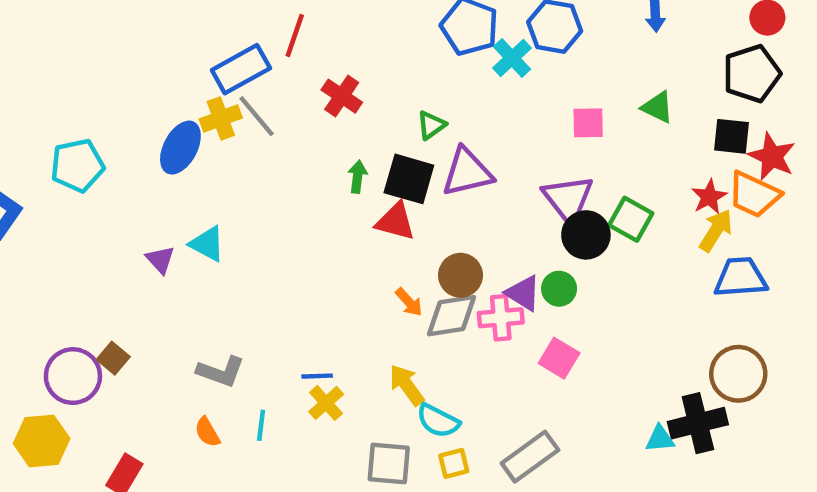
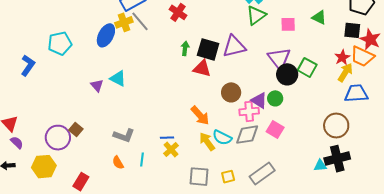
green triangle: (431, 125) -> (256, 15), moved, size x1.5
orange arrow: (409, 302) -> (200, 115), moved, size x1.5
gray diamond: (452, 316) -> (247, 135), moved
brown circle: (738, 374) -> (336, 126), moved
cyan semicircle: (438, 421) -> (222, 138), moved

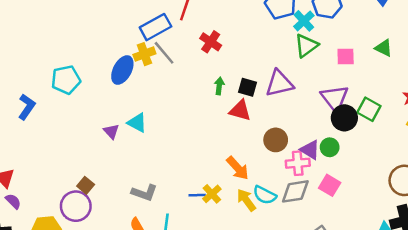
black square: (208, 49) -> (247, 87), size x0.7
purple circle: (58, 138) -> (76, 206), moved
yellow cross: (171, 150) -> (212, 194), moved

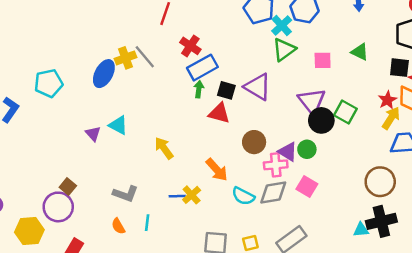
blue rectangle: (155, 27) -> (202, 68), moved
purple triangle: (279, 84) -> (258, 87), turned 44
yellow arrow: (246, 200) -> (164, 148), moved

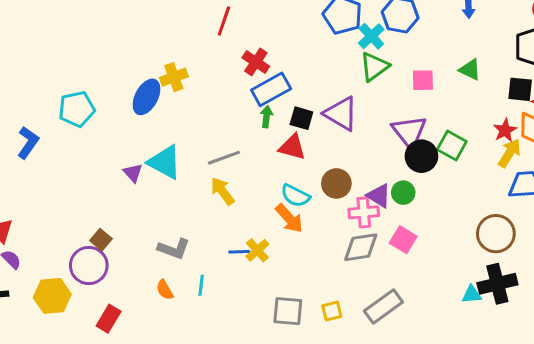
gray line: (145, 57) -> (224, 158), moved, turned -70
cyan triangle: (118, 125) -> (165, 162), size x1.4
cyan semicircle: (243, 196) -> (295, 196), moved

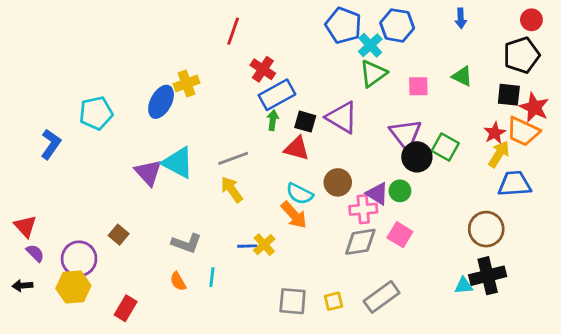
purple triangle: (133, 173) -> (148, 173), size x1.5
purple circle: (89, 266) -> (79, 259), moved

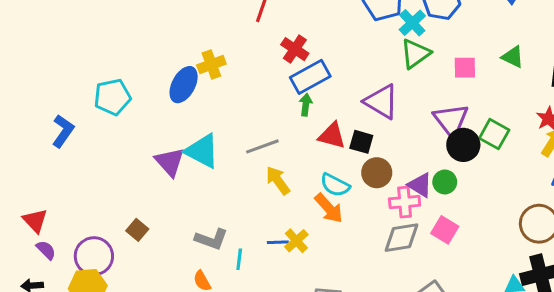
black square: (305, 122) -> (361, 142), moved
yellow arrow: (232, 189) -> (278, 180), moved
cyan line: (212, 277) -> (239, 259), moved

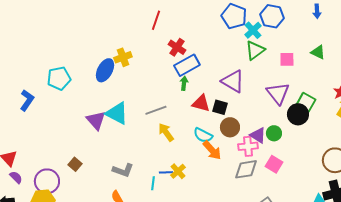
black circle: (463, 145) -> (298, 114), moved
orange arrow: (329, 208) -> (212, 150), moved
cyan line: (239, 259) -> (153, 183), moved

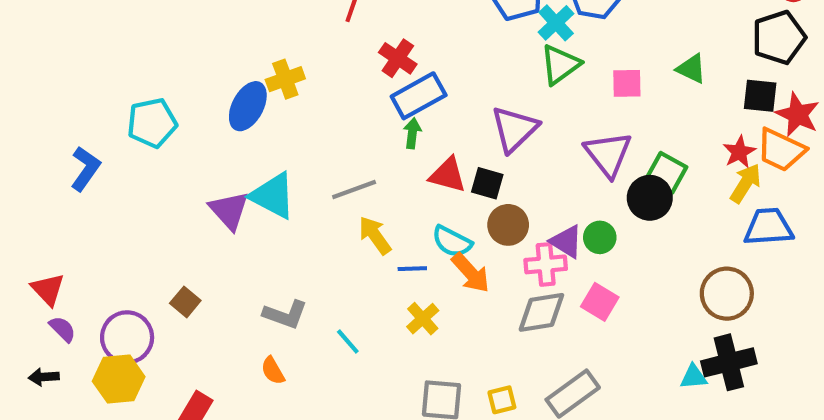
purple triangle: (233, 81) -> (514, 129), turned 45
yellow cross: (178, 171) -> (423, 319), moved
blue line: (166, 172) -> (412, 269), moved
cyan line: (153, 183) -> (348, 342), turned -48

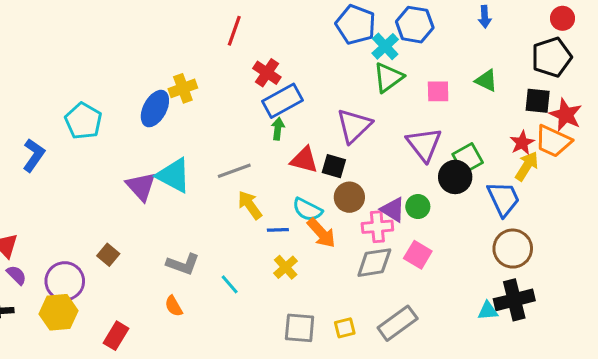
cyan pentagon: (152, 123) -> (83, 121), turned -30
green square: (666, 173) -> (468, 158), turned 32
blue trapezoid: (768, 227) -> (503, 199), moved, turned 69

